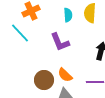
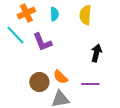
cyan semicircle: (68, 15) -> (54, 14), moved
purple L-shape: (60, 42) -> (42, 42), moved

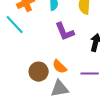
purple L-shape: (42, 42) -> (65, 32), moved

